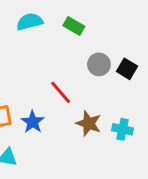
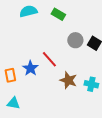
blue star: (33, 122) -> (30, 68), moved

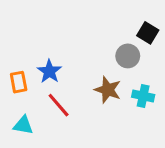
gray circle: (75, 40) -> (128, 56), moved
red line: (49, 59) -> (59, 105), moved

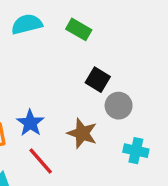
black square: (148, 33) -> (98, 80), moved
brown star: (108, 90) -> (82, 133), moved

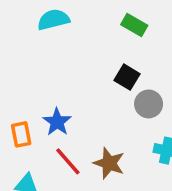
green rectangle: (79, 29) -> (134, 25), moved
brown star: (82, 133) -> (109, 163), moved

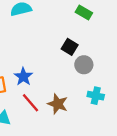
green rectangle: (134, 25) -> (84, 13), moved

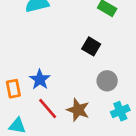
gray circle: (84, 65) -> (107, 81), moved
cyan cross: (96, 96) -> (120, 111), moved, turned -35

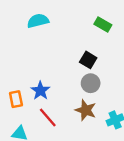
gray circle: (107, 81) -> (91, 83), moved
brown star: (78, 110) -> (86, 110), moved

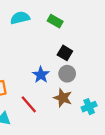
green rectangle: (103, 24) -> (55, 21), moved
blue star: (40, 91) -> (41, 75), moved

